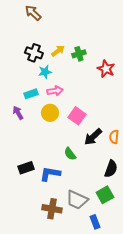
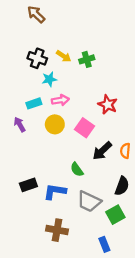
yellow arrow: (58, 51) -> (64, 56), turned 72
red star: (106, 69) -> (108, 105), moved
gray trapezoid: (77, 200) -> (89, 201), moved

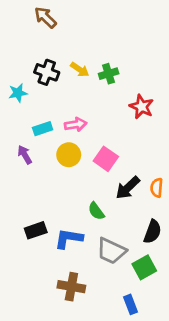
cyan star: (49, 79) -> (18, 93), moved
red star: (108, 105) -> (141, 107), moved

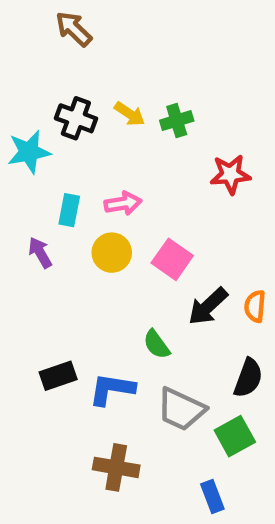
cyan star: (18, 93) -> (29, 152), size x1.4
red star: (141, 107) -> (230, 174), turned -30
cyan rectangle: (43, 129) -> (69, 210), turned -60

